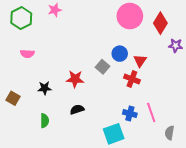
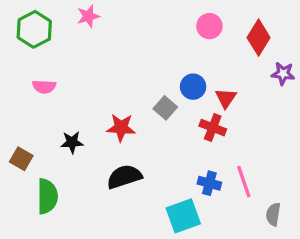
pink circle: (130, 16) -> (209, 26), size x0.6
black semicircle: (77, 109) -> (124, 177), size x1.5
green semicircle: (45, 121) -> (47, 196), moved, size x1.5

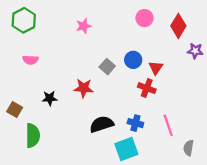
pink star: (88, 16) -> (84, 26), moved
gray square: (165, 108) -> (107, 67), moved
black semicircle: (124, 177) -> (102, 124), moved
blue cross: (209, 183) -> (135, 123), moved

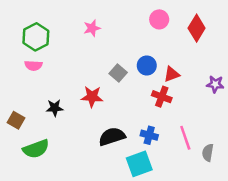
green hexagon: (24, 20) -> (36, 37), moved
purple star: (195, 51) -> (215, 84), moved
red triangle: (156, 68) -> (172, 74), turned 35
green semicircle: (33, 135) -> (36, 149), turned 70
gray semicircle: (189, 148) -> (208, 153), moved

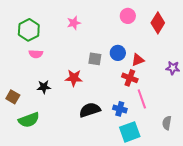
pink semicircle: (33, 66) -> (36, 54), moved
gray square: (118, 73) -> (95, 59), turned -32
pink line: (185, 138) -> (142, 99), moved
cyan square: (139, 164) -> (130, 132), moved

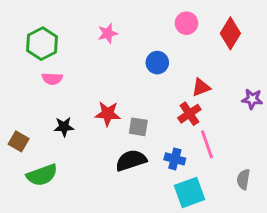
blue circle: (118, 53) -> (157, 63), moved
gray square: (95, 59) -> (138, 127), moved
red cross: (130, 78) -> (189, 114), turned 35

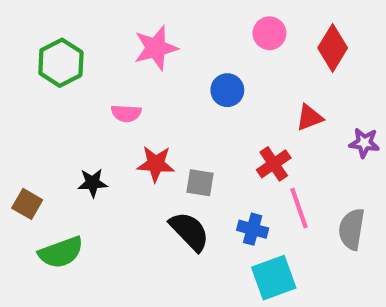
pink star: (108, 33) -> (156, 48), size x1.5
pink semicircle: (52, 79) -> (126, 113), moved
red triangle: (201, 87) -> (310, 118), moved
black semicircle: (131, 160) -> (189, 231), turned 64
gray semicircle: (243, 179) -> (352, 229), moved, size x1.4

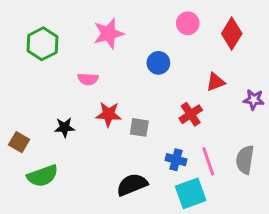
pink line: (299, 208) -> (208, 161), moved
black semicircle: (189, 231) -> (132, 185), moved, turned -68

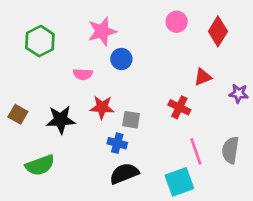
blue circle: (158, 63) -> (121, 59), moved
red cross: (191, 114) -> (179, 107), turned -30
black star: (65, 127) -> (61, 120), size x1.5
brown square: (19, 142) -> (18, 114), moved
blue cross: (176, 160) -> (117, 143), moved

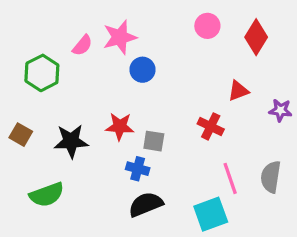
green hexagon: (40, 41) -> (42, 73), moved
pink semicircle: (83, 74) -> (82, 45), moved, turned -54

